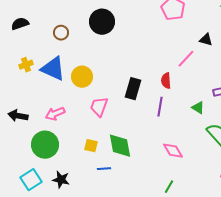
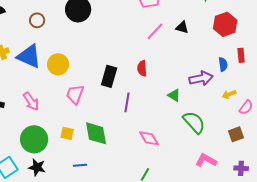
pink line: (186, 59) -> (155, 31), moved
purple line: (160, 107) -> (127, 102), moved
pink arrow: (55, 114) -> (31, 101), turned -102
green circle: (45, 145) -> (34, 139), moved
blue line: (104, 169) -> (80, 165), moved

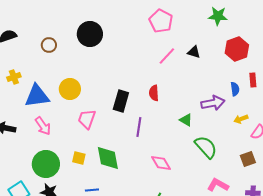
blue triangle: (29, 56) -> (37, 96), moved, turned -32

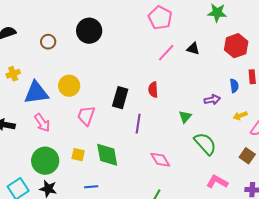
purple arrow: (213, 103) -> (212, 100), size x0.7
green triangle: (186, 120) -> (185, 117), turned 40
brown square: (248, 159) -> (247, 156), turned -35

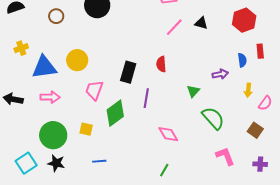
yellow arrow: (240, 116) -> (248, 90), turned -64
pink arrow: (42, 123) -> (50, 97), turned -54
green diamond: (107, 155) -> (115, 113), moved, turned 64
pink L-shape: (217, 182) -> (225, 156), turned 40

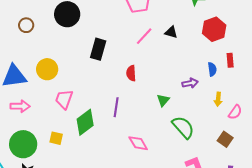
black rectangle: (128, 72) -> (98, 49), moved

